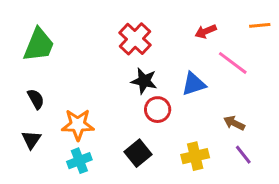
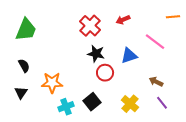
red arrow: (206, 31) -> (123, 20), moved
yellow cross: (195, 156) -> (130, 104), turned -36
cyan cross: (79, 161) -> (66, 107), moved

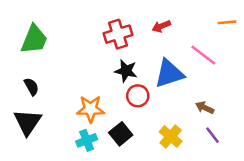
red cross: (90, 26) -> (118, 34), turned 30
blue triangle: (129, 56) -> (169, 73), size x1.4
orange star: (52, 83) -> (91, 109), moved
black triangle: (21, 93) -> (28, 122), size x1.6

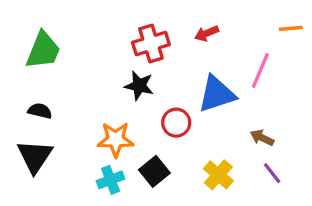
pink line: (203, 55) -> (260, 70), turned 76
black star: (126, 71) -> (139, 86), moved
black semicircle: (31, 87) -> (40, 111), turned -48

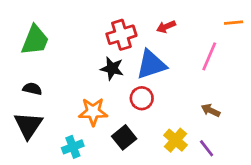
blue triangle: (217, 94) -> (151, 64), moved
purple line: (272, 173) -> (207, 148), moved
cyan cross: (111, 180) -> (73, 147), moved

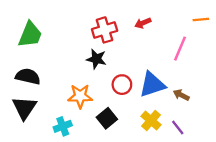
blue triangle: (151, 64) -> (152, 85), moved
black semicircle: (32, 89) -> (28, 76), size x1.5

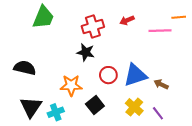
green trapezoid: (30, 35) -> (43, 17), moved
pink line: (180, 49) -> (160, 31), moved, turned 65
black triangle: (24, 108) -> (31, 107), moved

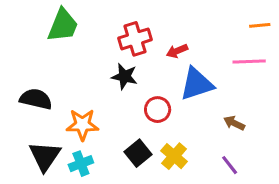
red arrow: (127, 20) -> (177, 51), moved
pink line: (160, 31) -> (249, 61), moved
blue triangle: (135, 75) -> (197, 84), moved
orange star: (71, 85) -> (82, 125), moved
yellow cross: (134, 107) -> (174, 156), moved

